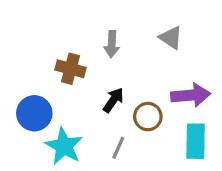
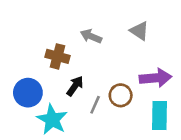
gray arrow: (112, 44) -> (91, 36), turned 110
black arrow: (113, 100) -> (75, 86), moved
gray line: (118, 148) -> (95, 105), moved

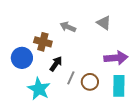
blue circle: (28, 93) -> (22, 58), moved
brown circle: (121, 95) -> (90, 82), moved

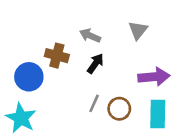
gray triangle: (104, 23) -> (138, 30), turned 35
black arrow: (56, 64) -> (95, 64), moved
cyan star: (39, 89) -> (21, 118), moved

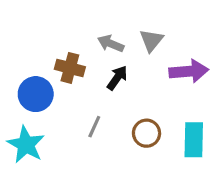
gray triangle: (138, 30) -> (151, 40), moved
purple arrow: (154, 77) -> (189, 71), moved
gray line: (94, 103) -> (94, 127), moved

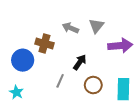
black arrow: (117, 78) -> (80, 62), moved
cyan star: (26, 145) -> (16, 92), size x0.6

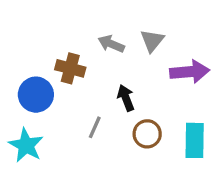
black arrow: (80, 62) -> (126, 98), turned -56
cyan star: (16, 92) -> (26, 145), size x1.5

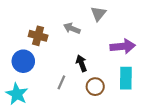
gray triangle: (152, 41) -> (98, 14), moved
brown cross: (70, 68) -> (38, 36), moved
cyan rectangle: (195, 140) -> (126, 78), moved

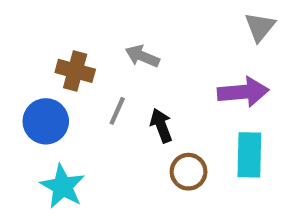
gray triangle: (98, 14) -> (260, 27), moved
gray line: (61, 82) -> (117, 111), moved
cyan star: (17, 94) -> (63, 186), moved

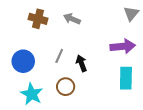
gray arrow: (142, 56) -> (72, 19), moved
brown cross: (75, 71) -> (38, 19), moved
brown circle: (189, 172) -> (66, 87), moved

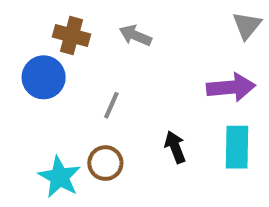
blue circle: (23, 61) -> (44, 77), moved
black arrow: (81, 63) -> (175, 147), moved
brown circle: (66, 87) -> (105, 163), moved

